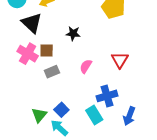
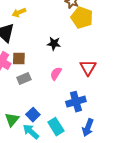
black star: (73, 33) -> (54, 44), moved
cyan rectangle: (94, 115) -> (56, 127), moved
blue arrow: (129, 116) -> (88, 128), moved

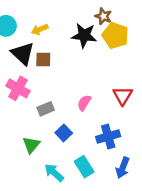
black star: (54, 44) -> (84, 35), moved, size x1.5
brown square: (19, 59) -> (43, 60), moved
blue square: (33, 115) -> (64, 133), moved
green triangle: (12, 120) -> (31, 145), moved

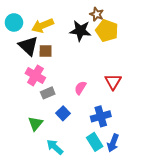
yellow arrow: (40, 29) -> (43, 26), size x1.5
pink cross: (18, 88) -> (35, 76), moved
cyan rectangle: (84, 167) -> (95, 142), moved

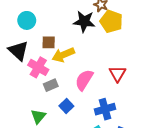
cyan circle: (14, 22) -> (27, 20), moved
yellow arrow: (43, 26) -> (63, 55), moved
black triangle: (28, 46) -> (18, 51), moved
pink semicircle: (80, 88) -> (84, 80), size x1.5

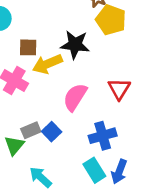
black star: (84, 21) -> (75, 45), moved
gray rectangle: (51, 85) -> (31, 130), moved

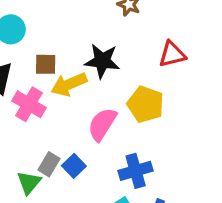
yellow pentagon: (111, 20) -> (145, 104), moved
red triangle: (119, 89) -> (172, 54), moved, turned 45
gray rectangle: (31, 130) -> (49, 164), turned -36

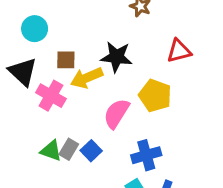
green triangle: (29, 182) -> (51, 151), moved, turned -50

